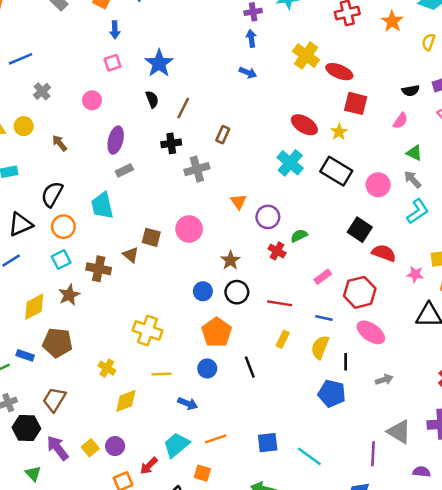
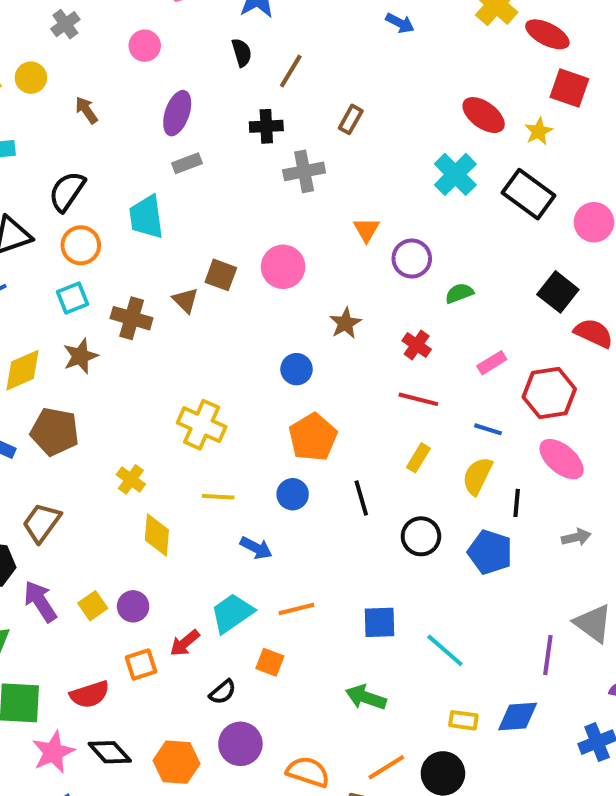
red cross: (277, 251) -> (417, 345), moved
black circle: (237, 292) -> (421, 536), moved
yellow diamond: (126, 401) -> (157, 535), turned -70

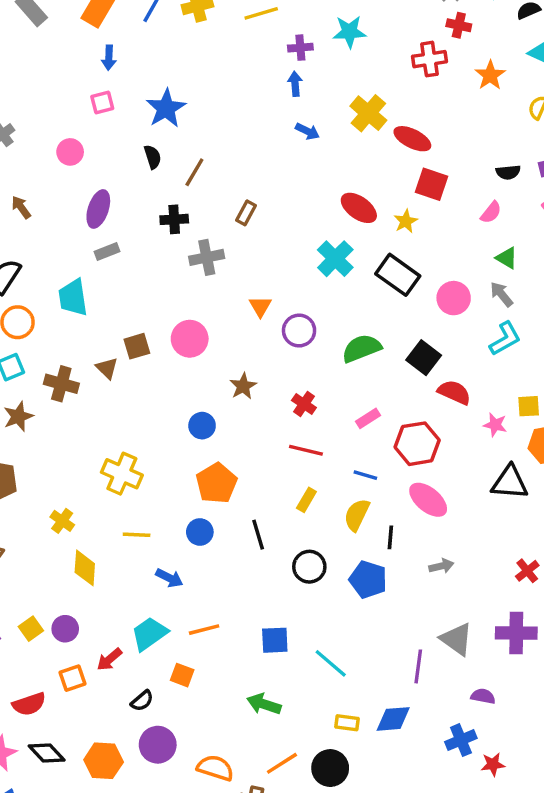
blue arrow: (400, 23) -> (307, 131), moved
brown square: (221, 275) -> (137, 346), turned -36
green semicircle: (459, 293) -> (362, 348), moved, size x1.6

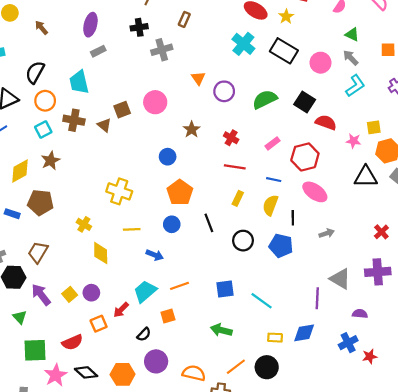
brown cross: (61, 384) -> (74, 120), moved
orange square: (182, 675) -> (168, 316), turned -32

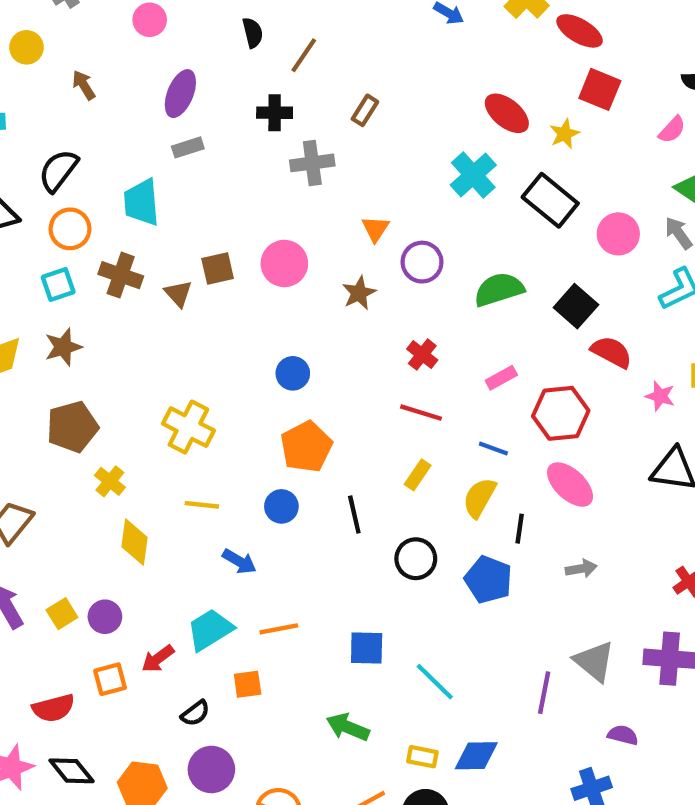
brown star: (192, 129) -> (359, 293), moved
brown pentagon: (40, 202) -> (72, 427), moved, turned -30
blue diamond: (304, 333) -> (476, 756), moved
yellow rectangle: (275, 338) -> (422, 757), moved

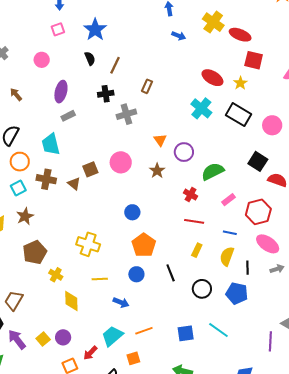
green semicircle: (499, 289) -> (213, 171), moved
gray arrow: (581, 569) -> (277, 269), moved
cyan line: (435, 682) -> (218, 330), moved

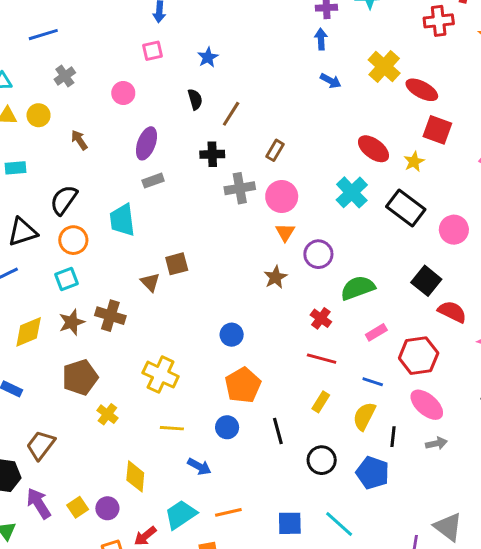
blue star: (95, 30) -> (208, 57), size x0.6
pink circle: (121, 162) -> (282, 197), moved
brown cross: (46, 179) -> (110, 316), moved
yellow diamond: (71, 301) -> (135, 476), moved

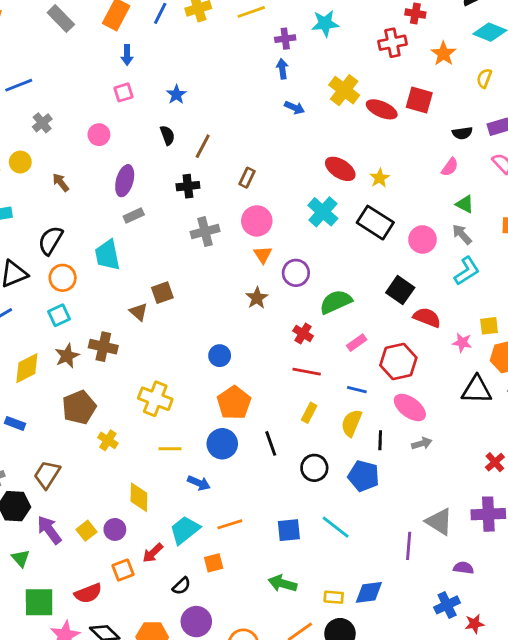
red square: (437, 130) -> (419, 100), moved
gray cross: (240, 188) -> (205, 232), moved
blue circle: (227, 427) -> (222, 444), size x1.4

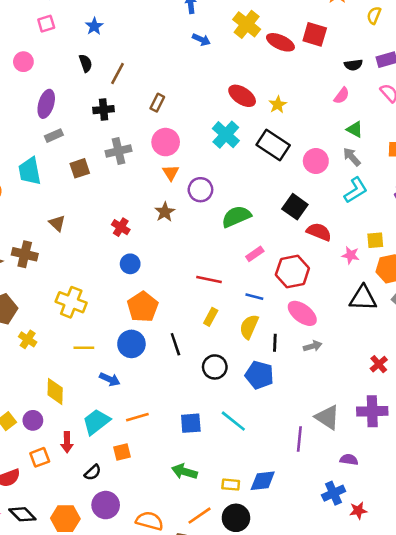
brown square: (162, 293) -> (80, 168), moved
red cross: (303, 333) -> (121, 227), moved
red arrow: (153, 553) -> (67, 442), turned -48

